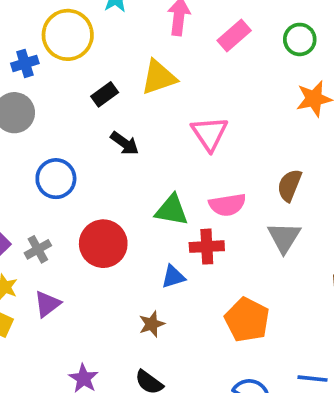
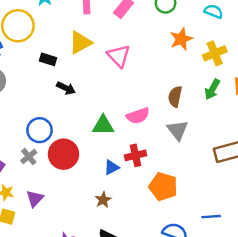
black rectangle: (105, 94) -> (48, 59), turned 63
pink triangle: (210, 133) -> (119, 56), moved
blue circle: (56, 179) -> (40, 130), moved
red cross: (207, 247) -> (136, 155), moved
gray cross: (38, 249) -> (29, 157), moved

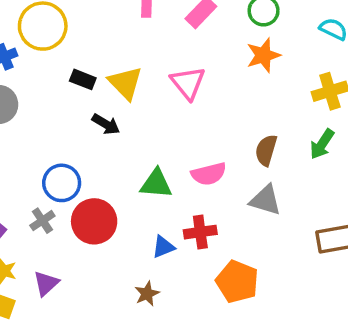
orange star: (181, 39) -> (263, 55), moved
yellow triangle: (80, 43) -> (125, 83), moved, turned -50
gray triangle: (178, 130) -> (265, 200), turned -40

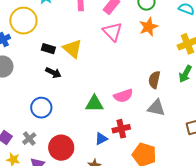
pink triangle: (188, 83) -> (112, 32), moved
black arrow: (106, 124) -> (53, 73), moved
gray cross: (42, 221) -> (29, 139), moved
red circle: (94, 221) -> (61, 148), moved

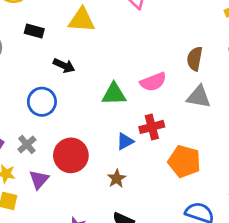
black rectangle: (48, 49) -> (34, 31), moved
yellow triangle: (72, 49) -> (82, 20), turned -35
black arrow: (53, 73) -> (64, 66), moved

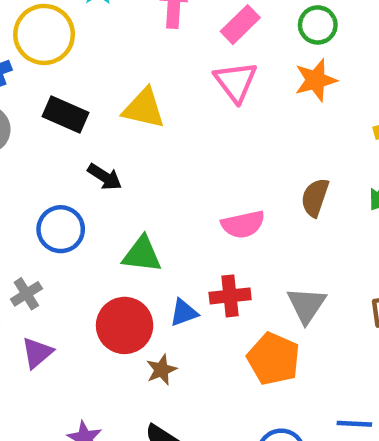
black rectangle: (34, 31) -> (66, 115), size x1.4
green triangle: (114, 94) -> (142, 254), moved
gray triangle: (199, 97) -> (306, 305), moved, turned 45
red circle: (71, 155) -> (125, 325), moved

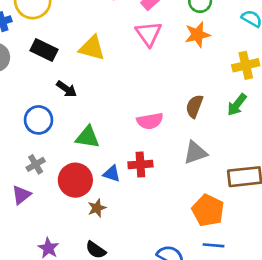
gray cross: (26, 294) -> (36, 164), moved
gray triangle: (306, 305) -> (195, 153), moved, turned 35
blue triangle: (184, 313) -> (112, 174), turned 36
orange pentagon: (274, 359) -> (208, 210), moved

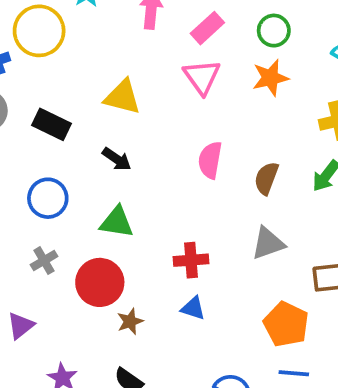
black rectangle: (44, 50) -> (51, 124), moved
black arrow: (66, 89) -> (117, 159), moved
pink semicircle: (150, 121) -> (210, 160), moved, turned 110
blue triangle: (112, 174) -> (193, 308), moved
purple triangle: (21, 195) -> (21, 326), moved

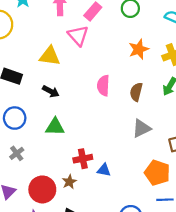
pink triangle: (202, 77) -> (78, 36), moved
orange star: (270, 78) -> (139, 49), moved
red cross: (191, 260) -> (83, 159), moved
red circle: (100, 282) -> (42, 189), moved

